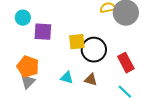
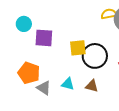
gray triangle: (28, 82) -> (44, 88), moved, turned -42

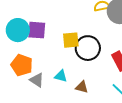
cyan circle: (24, 24) -> (18, 30), moved, size x1.5
brown triangle: (92, 86) -> (82, 87), moved

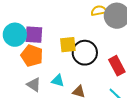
orange pentagon: (22, 65) -> (32, 56), moved

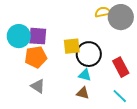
orange pentagon: (32, 56) -> (36, 57), turned -30
cyan triangle: (58, 81) -> (85, 75), moved

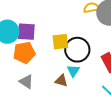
cyan triangle: (85, 75) -> (73, 71), turned 48
brown triangle: (83, 93) -> (61, 81), moved

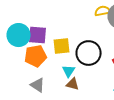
yellow square: (60, 42) -> (62, 46), moved
cyan triangle: (73, 71) -> (69, 71), moved

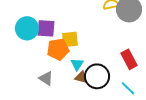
black circle: (89, 53) -> (97, 76), moved
orange pentagon: (36, 56) -> (58, 49), moved

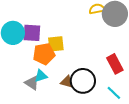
cyan triangle: (77, 64) -> (41, 76), moved, turned 40

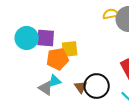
brown triangle: (67, 82) -> (81, 87), turned 40

